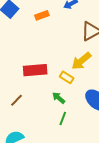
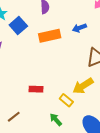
orange rectangle: (42, 15) -> (50, 36), size x1.5
red rectangle: (35, 70) -> (36, 89), size x0.6

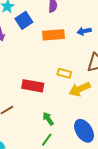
red rectangle: (36, 89) -> (33, 86), size x1.5
yellow rectangle: (66, 100) -> (64, 73), moved, turned -32

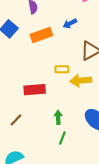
yellow arrow: (80, 89) -> (81, 81), turned 35
green arrow: (48, 119) -> (58, 117), turned 48

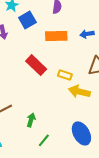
red rectangle: (35, 90) -> (36, 65), moved, turned 30
green arrow: (58, 117) -> (31, 120), moved

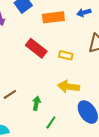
yellow arrow: (79, 92) -> (69, 87), moved

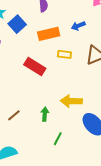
yellow rectangle: (66, 55) -> (64, 54), moved
green arrow: (36, 103) -> (45, 114), moved

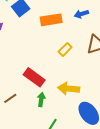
yellow rectangle: (64, 54) -> (65, 49), moved, turned -56
red rectangle: (35, 67) -> (34, 77), moved

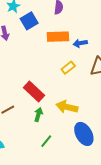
blue arrow: (81, 14) -> (80, 43), moved

